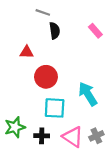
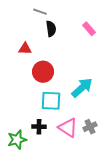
cyan arrow: (88, 94) -> (82, 88), turned 80
green star: (15, 127) -> (17, 140), moved

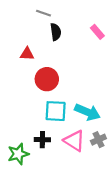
cyan arrow: (82, 88) -> (87, 112), moved, turned 65

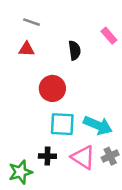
gray line: (44, 13) -> (32, 22), moved
black semicircle: (56, 32) -> (75, 50), moved
red triangle: (27, 54) -> (27, 49), moved

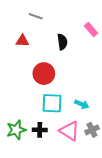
gray line: (32, 22) -> (36, 16), moved
cyan arrow: (98, 125) -> (82, 104), size x0.6
green star: (20, 172) -> (16, 130), moved

